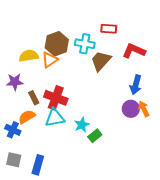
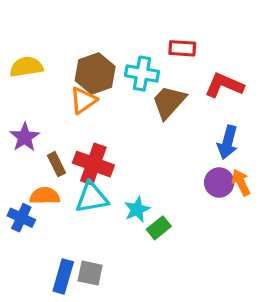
yellow semicircle: (29, 56) -> (26, 67), moved
purple star: (15, 82) -> (25, 137), turned -30
orange semicircle: (27, 117) -> (45, 196), turned 30
gray square: (14, 160) -> (90, 273), moved

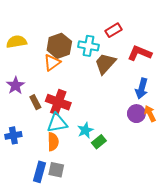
red rectangle: (182, 48) -> (113, 30), turned -35
orange semicircle: (45, 196) -> (53, 142), moved, turned 90
blue cross: (21, 218) -> (13, 135), turned -35

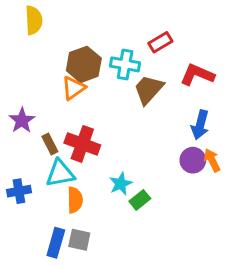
yellow semicircle: (17, 42) -> (34, 20), moved, turned 96
cyan triangle: (57, 123) -> (60, 173), moved

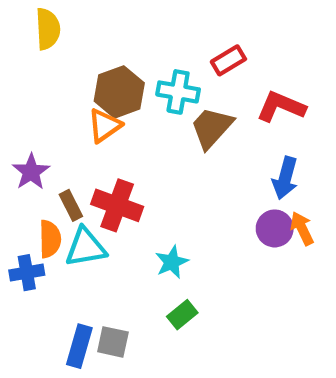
orange semicircle: (75, 200) -> (50, 239), moved
green rectangle: (140, 200) -> (182, 315), moved

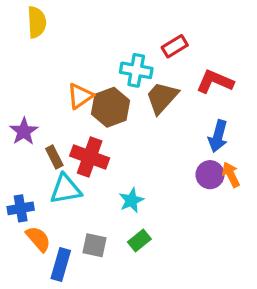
brown hexagon: (119, 92) -> (110, 107), moved
orange semicircle: (50, 239) -> (38, 239), moved, turned -40
gray square: (113, 342) -> (94, 245), moved

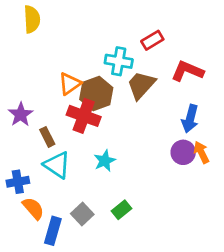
red cross: (90, 157) -> (84, 116), moved
cyan triangle: (66, 189) -> (57, 165), turned 44
cyan star: (131, 200) -> (105, 161), moved
gray square: (94, 245) -> (82, 214), turned 35

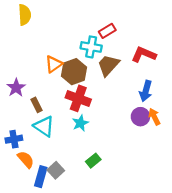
red rectangle: (152, 40) -> (107, 31), moved
red cross: (84, 116) -> (78, 98), moved
gray square: (82, 214) -> (56, 170), moved

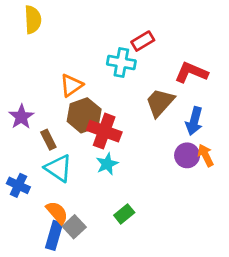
brown trapezoid: (108, 65) -> (160, 102), moved
brown hexagon: (74, 72) -> (84, 115), moved
blue cross: (14, 139) -> (18, 185), turned 35
orange semicircle: (26, 160) -> (57, 212), moved

